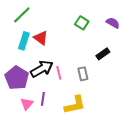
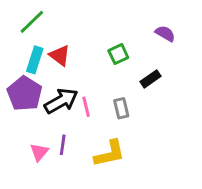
green square: (82, 23) -> (118, 54), moved, turned 32
purple pentagon: (17, 78) -> (25, 94), moved

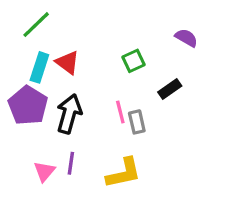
black arrow: (61, 101) -> (69, 114), turned -44
pink line: (86, 107) -> (120, 112), moved

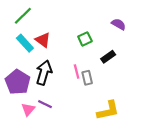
cyan rectangle: (39, 67) -> (25, 43), turned -60
purple pentagon: (28, 105) -> (18, 82), moved
purple line: (71, 163) -> (45, 104), turned -72
yellow L-shape: (124, 173) -> (108, 110), moved

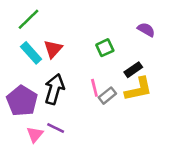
red triangle: (43, 40) -> (53, 49), turned 35
gray rectangle: (87, 78) -> (107, 96), turned 64
yellow L-shape: (108, 110) -> (138, 89), moved

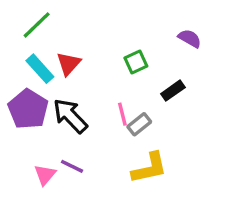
black arrow: (54, 89) -> (70, 116), turned -60
yellow L-shape: (138, 89) -> (149, 168), moved
purple pentagon: (22, 101) -> (28, 109), moved

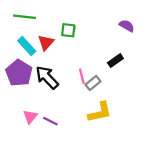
green line: (37, 25) -> (25, 17), turned 50
green square: (136, 62) -> (68, 30), moved, turned 32
purple line: (72, 166) -> (50, 121), moved

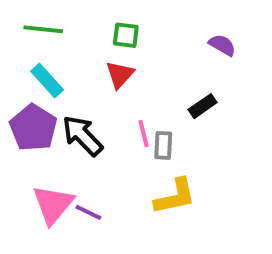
green square: (68, 30) -> (126, 35), moved
red triangle: (46, 43) -> (120, 75), moved
gray rectangle: (93, 83) -> (163, 145), turned -48
pink triangle: (30, 117) -> (53, 204), size x1.6

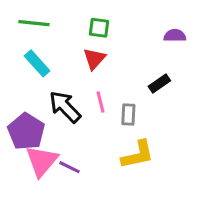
purple semicircle: (222, 45) -> (175, 36), turned -30
purple pentagon: (33, 128) -> (26, 132), moved
pink line: (144, 134) -> (101, 102), moved

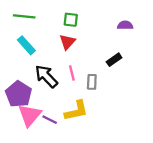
yellow L-shape: (138, 155) -> (76, 111), moved

